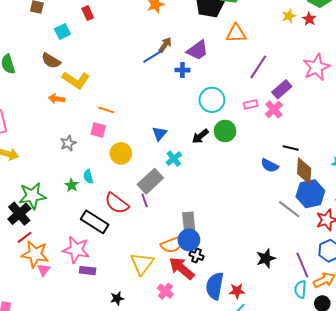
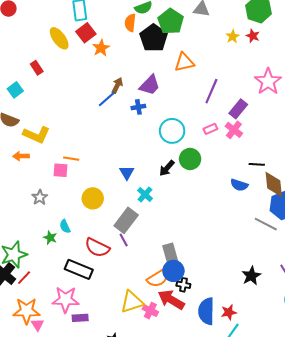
pink square: (98, 130) -> (60, 170), moved
red line: (25, 237) -> (24, 278), moved
yellow triangle: (142, 264) -> (132, 302), turned 45
pink cross: (165, 291) -> (150, 311), moved

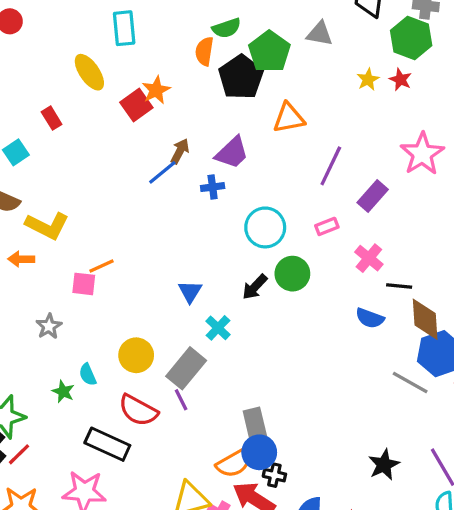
red square: (86, 33) -> (136, 105), moved
pink cross: (234, 130) -> (369, 258), moved
orange line: (71, 159) -> (102, 266), turned -35
yellow circle: (93, 198) -> (136, 355), moved

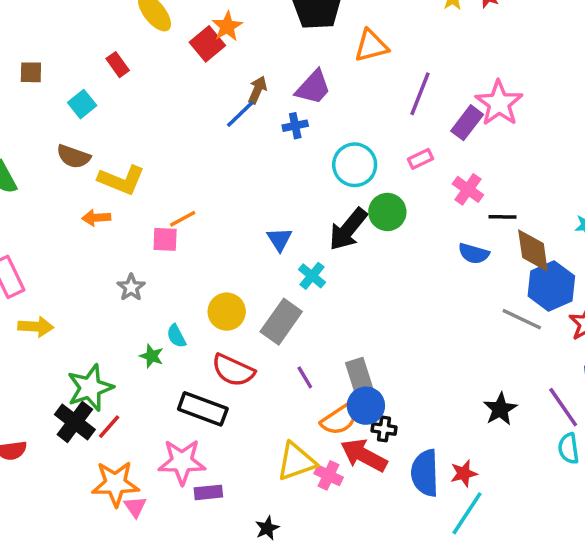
pink star: (422, 154) -> (499, 103), moved
black arrow: (255, 287) -> (348, 229), size x1.5
purple line: (181, 400) -> (305, 377), moved

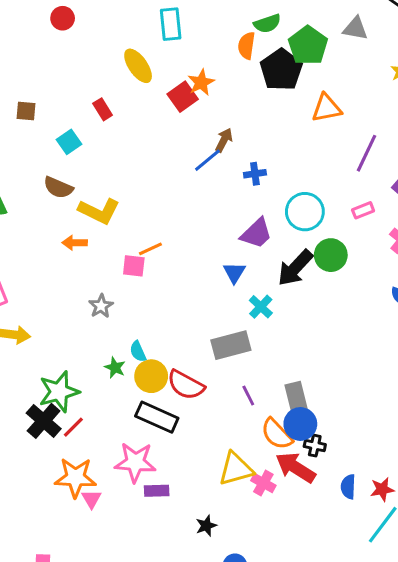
purple trapezoid: (313, 87) -> (256, 233), moved
yellow circle: (227, 312) -> (151, 376), moved
gray rectangle: (281, 322) -> (231, 345), turned 36
orange semicircle: (340, 419) -> (277, 434), turned 76
blue semicircle: (425, 473) -> (348, 487), size x0.6

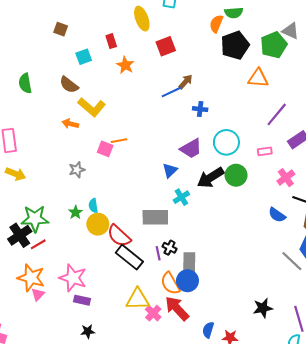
green pentagon: (308, 45) -> (274, 45), moved
orange star: (201, 82) -> (125, 65), moved, turned -30
black rectangle: (157, 417) -> (129, 257), moved
black cross: (315, 446) -> (170, 248), moved
black star: (206, 526) -> (88, 331), moved

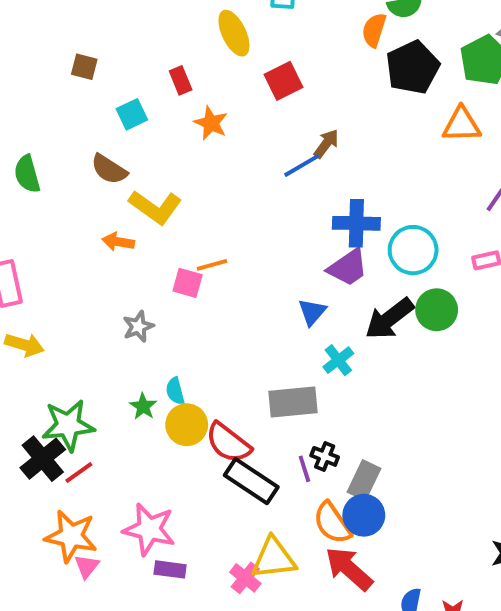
blue cross: (200, 109) -> (356, 223), moved, size x1.6
gray rectangle: (189, 262) -> (364, 480), turned 30
pink cross: (153, 313) -> (245, 578), moved

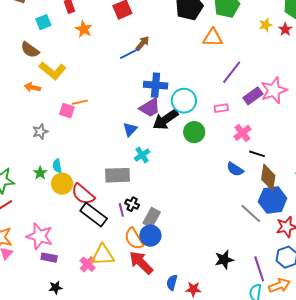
black arrow: (389, 319) -> (165, 120), moved

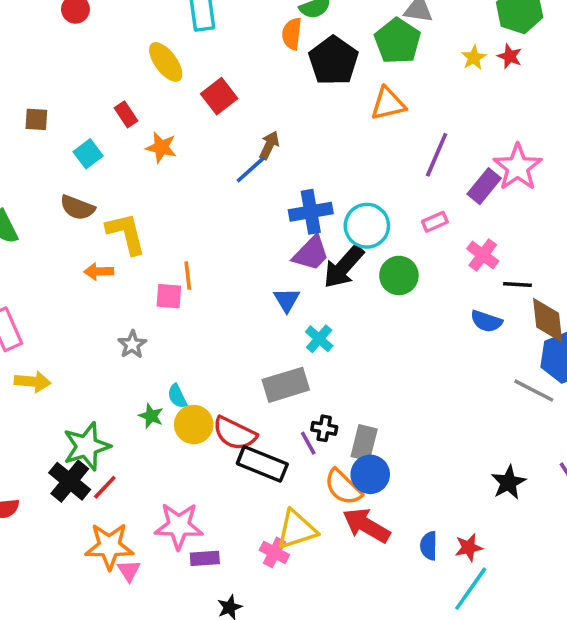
yellow L-shape: (53, 71) -> (126, 233), turned -128
orange line: (80, 102) -> (188, 276), turned -70

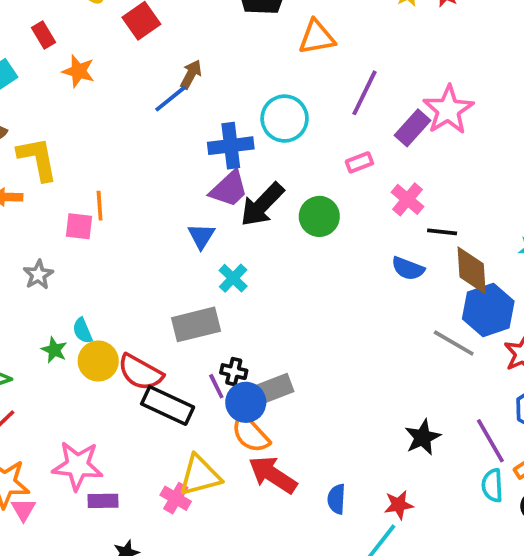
cyan circle: (367, 226) -> (285, 119), moved
gray rectangle: (364, 443) -> (274, 389), turned 52
blue circle: (370, 474) -> (246, 402), moved
red star: (469, 547) -> (399, 505), moved

